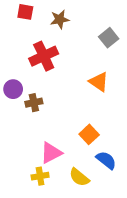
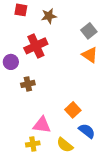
orange triangle: (99, 82) -> (90, 55), moved
purple circle: (13, 89) -> (11, 62), moved
pink triangle: (51, 153) -> (42, 125), turned 36

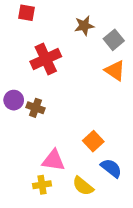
brown star: (49, 16) -> (84, 26), moved
purple circle: (11, 62) -> (14, 100), moved
brown cross: (28, 84) -> (36, 108), turned 32

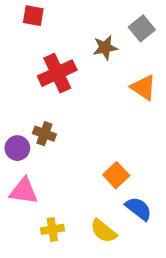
brown star: (84, 26) -> (105, 48), moved
gray square: (114, 40) -> (142, 28), moved
purple circle: (14, 100) -> (17, 148), moved
pink triangle: (53, 160) -> (24, 191), moved

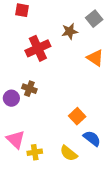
pink triangle: (24, 191) -> (16, 139), moved, turned 36

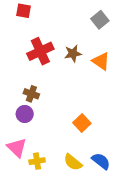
brown star: (70, 31) -> (73, 53), moved
purple circle: (11, 98) -> (25, 114), moved
blue semicircle: (92, 138) -> (101, 161), moved

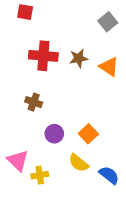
red cross: (40, 51) -> (43, 56), turned 30
purple circle: (25, 114) -> (54, 134), moved
yellow semicircle: (73, 162) -> (79, 163), moved

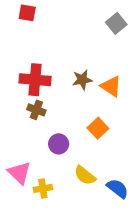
red cross: (43, 56) -> (35, 80), moved
brown star: (79, 58) -> (82, 80), moved
orange triangle: (109, 67) -> (111, 86), moved
orange square: (88, 134) -> (98, 128), moved

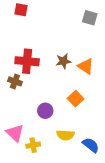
gray square: (116, 23) -> (90, 18), turned -35
brown cross: (36, 110) -> (15, 81), moved
yellow semicircle: (85, 175) -> (65, 135), turned -36

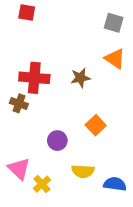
orange triangle: (86, 66) -> (115, 59), moved
yellow cross: (33, 145) -> (42, 184), turned -32
blue semicircle: (91, 145) -> (115, 184), turned -30

